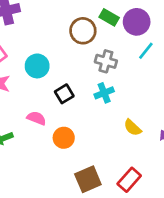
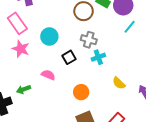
gray cross: (106, 61) -> (89, 40), moved
orange circle: (64, 138) -> (81, 92), moved

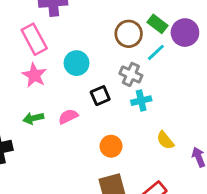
cyan line: (130, 27) -> (156, 52), moved
pink semicircle: (48, 75) -> (68, 116), turned -56
green arrow: (23, 89) -> (33, 118), moved

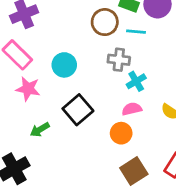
cyan line: (156, 52) -> (136, 32), turned 66
black square: (100, 96) -> (78, 110), moved, size x1.5
pink semicircle: (68, 116) -> (132, 109), moved, turned 30

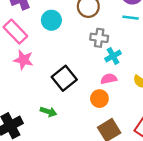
cyan line: (136, 32) -> (131, 18), moved
cyan circle: (64, 65) -> (51, 20), moved
green arrow: (40, 130) -> (48, 112), moved, turned -133

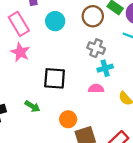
black square: (64, 78) -> (55, 78), turned 30
orange circle: (99, 99) -> (68, 119), moved

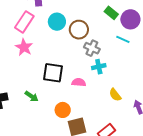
brown circle: (93, 16) -> (79, 30), moved
pink rectangle: (19, 24) -> (24, 22), turned 60
pink semicircle: (96, 89) -> (79, 82), moved

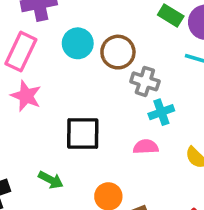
pink semicircle: (79, 82) -> (146, 147), moved

